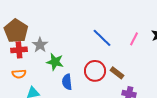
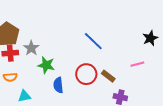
pink line: (134, 39) -> (137, 64), moved, turned 48

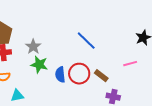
gray star: (31, 48) -> (33, 47), moved
blue semicircle: (58, 85) -> (60, 75), moved

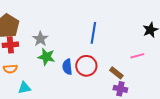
blue line: (86, 41) -> (93, 33), turned 55
brown rectangle: (101, 76) -> (116, 73), moved

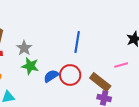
blue semicircle: (67, 67) -> (51, 76), turned 63
brown rectangle: (116, 73) -> (100, 82), size x1.5

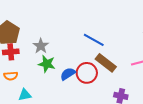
blue line: (77, 42) -> (94, 40), turned -70
brown rectangle: (100, 82) -> (106, 63), moved

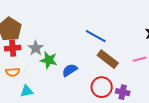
gray star: (41, 46) -> (36, 48), moved
red circle: (87, 73) -> (102, 87), moved

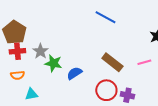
blue line: (96, 36) -> (105, 17), moved

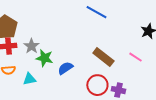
pink line: (144, 62) -> (135, 57), turned 48
cyan triangle: (31, 94) -> (29, 79), moved

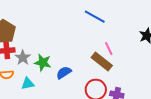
gray star: (31, 46) -> (23, 58), moved
pink line: (135, 57) -> (109, 49), moved, turned 32

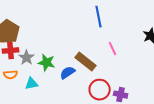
blue line: (95, 17) -> (99, 17), turned 50
brown rectangle: (102, 62) -> (86, 62), moved

